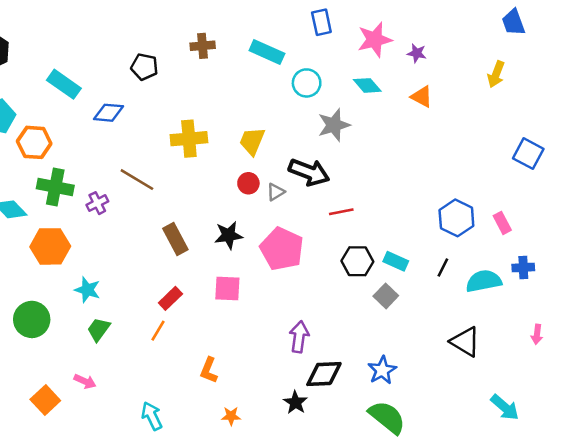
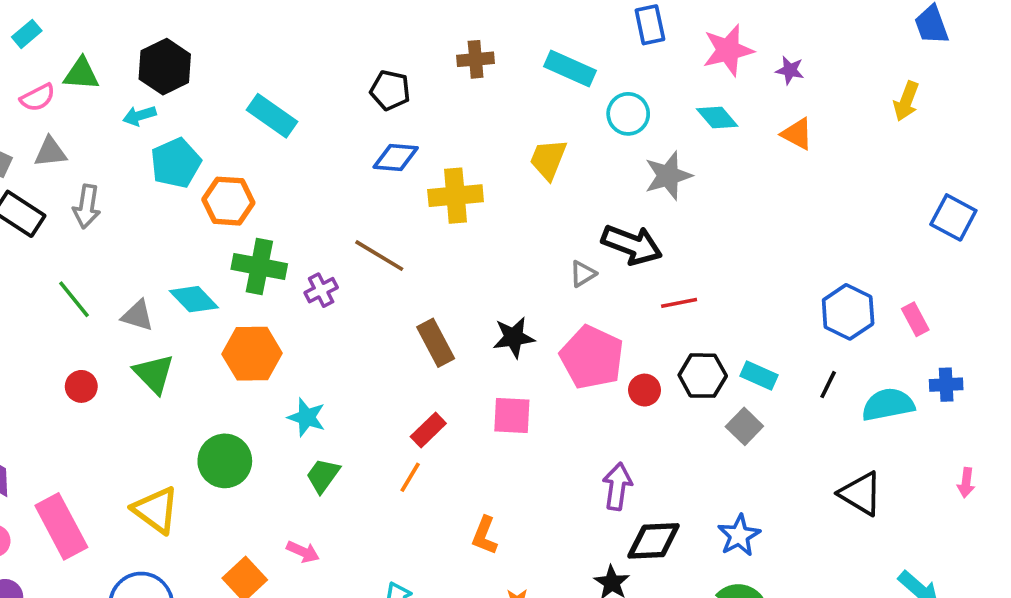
blue diamond: (108, 113) -> (396, 157), moved
yellow trapezoid: (252, 141) -> (548, 159), moved
red circle: (248, 183) -> (645, 390), moved

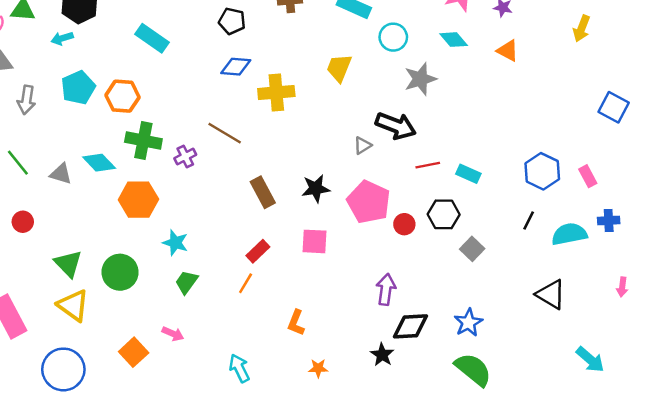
cyan pentagon: (176, 163) -> (78, 88), moved
green triangle: (154, 374) -> (68, 264), moved
cyan rectangle: (759, 376) -> (468, 174), moved

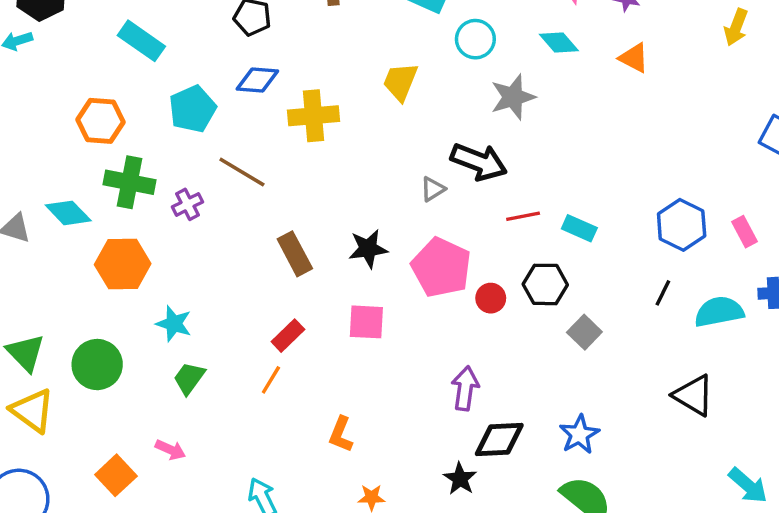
cyan pentagon: (78, 88) -> (193, 109), moved

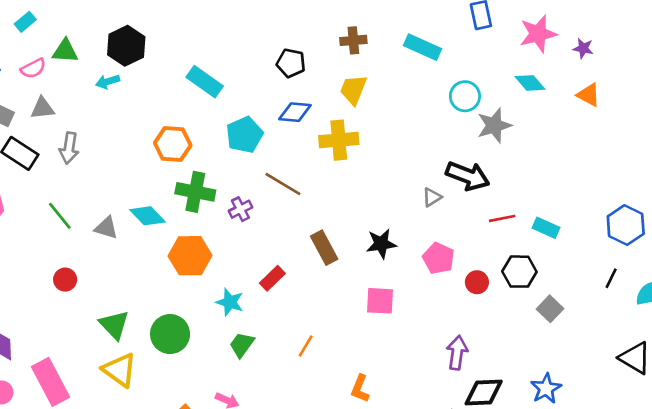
cyan circle: (475, 39) -> (465, 96), moved
yellow trapezoid: (400, 82) -> (353, 90), moved
pink pentagon: (441, 267) -> (438, 258), size x0.7
red rectangle: (288, 336) -> (272, 278), moved

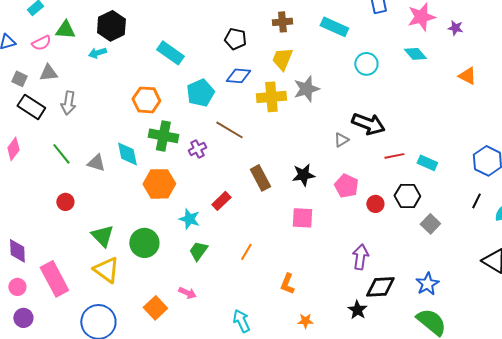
orange triangle: (589, 95) -> (467, 76), moved
gray star: (494, 125) -> (306, 89), moved
cyan diamond: (147, 216) -> (127, 154), turned 32

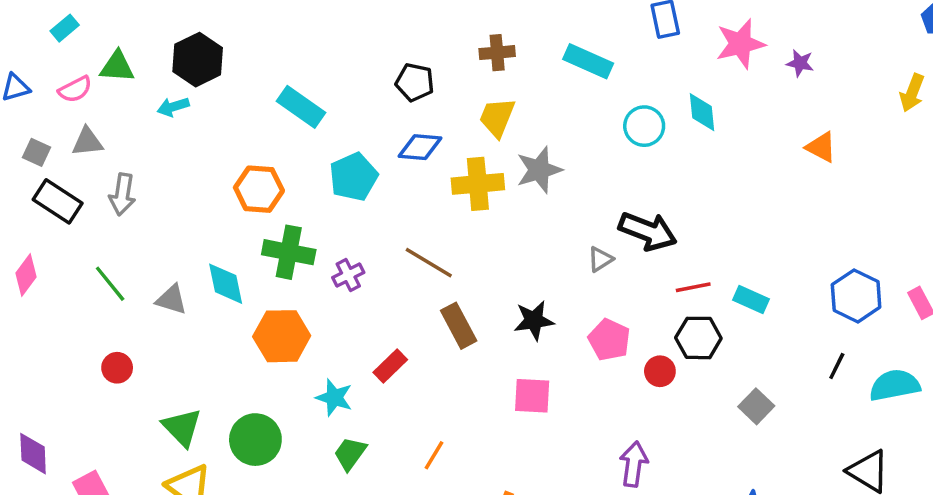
cyan diamond: (415, 54) -> (702, 112), moved, turned 35
brown line: (229, 130) -> (429, 263), moved
black hexagon: (407, 196) -> (698, 338), moved

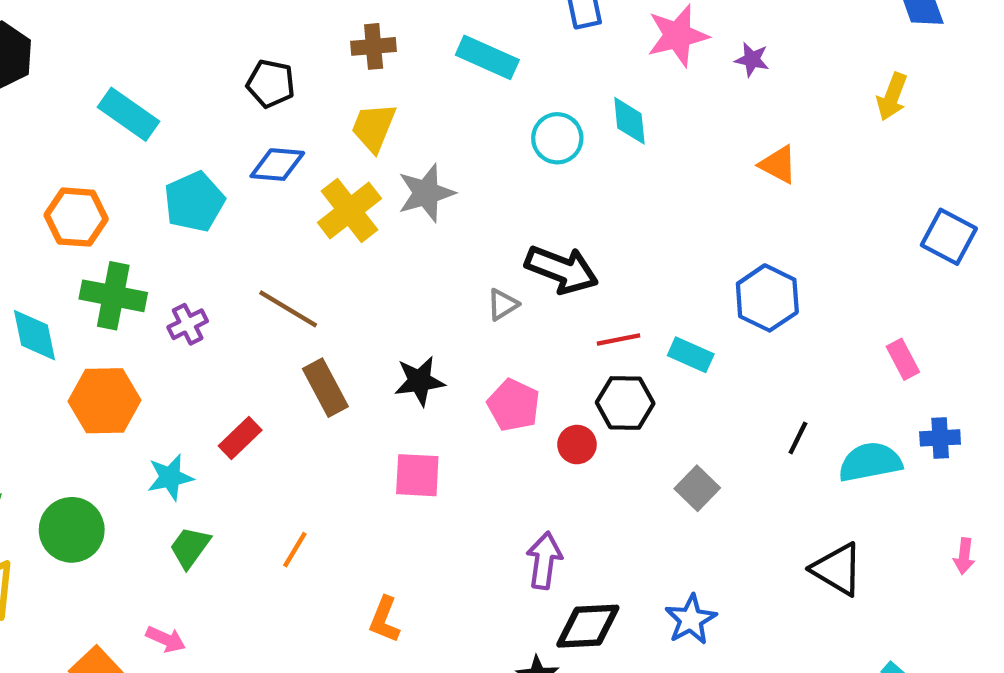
yellow cross: (478, 184) -> (349, 210), turned -33
blue hexagon: (856, 296) -> (767, 298), moved
cyan star: (334, 398) -> (170, 477), turned -30

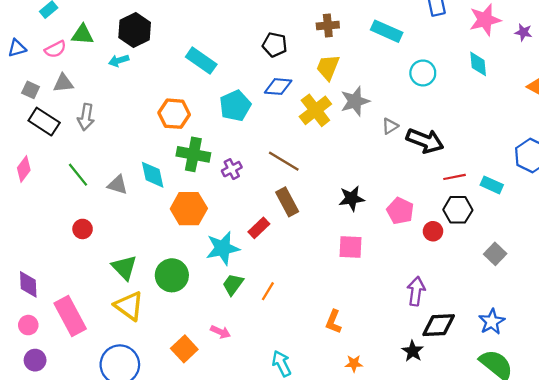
cyan diamond: (629, 121) -> (478, 64), moved
gray triangle: (503, 305) -> (390, 126), moved
brown rectangle: (325, 388) -> (287, 202), moved
cyan star: (170, 477) -> (223, 248), size x1.4
orange line: (295, 550) -> (268, 291), moved

